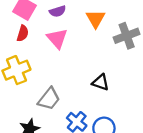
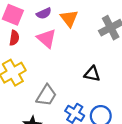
orange triangle: (96, 19) -> (69, 18), moved

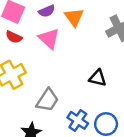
red semicircle: (14, 38) -> (14, 37), turned 104

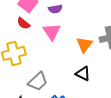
orange triangle: (74, 17) -> (84, 45), moved

